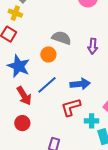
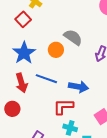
blue line: (47, 85) -> (46, 79), turned 45
cyan cross: (92, 121) -> (70, 128), moved

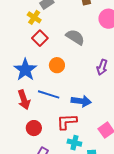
red square: (23, 19) -> (40, 38), moved
gray semicircle: (73, 37) -> (75, 37), moved
red circle: (12, 109) -> (34, 128), moved

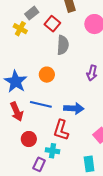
gray semicircle: (75, 37) -> (63, 45), turned 66
red square: (40, 38) -> (52, 24), moved
red L-shape: (67, 122) -> (61, 130), turned -65
cyan cross: (74, 143) -> (52, 151), moved

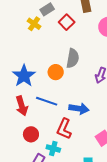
gray semicircle: (63, 45) -> (73, 58), moved

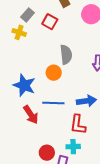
red circle: (31, 134) -> (47, 153), moved

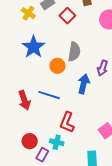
yellow cross: (19, 32) -> (28, 13), moved
blue star: (24, 85) -> (34, 47), moved
blue arrow: (86, 101) -> (84, 84), moved, turned -84

